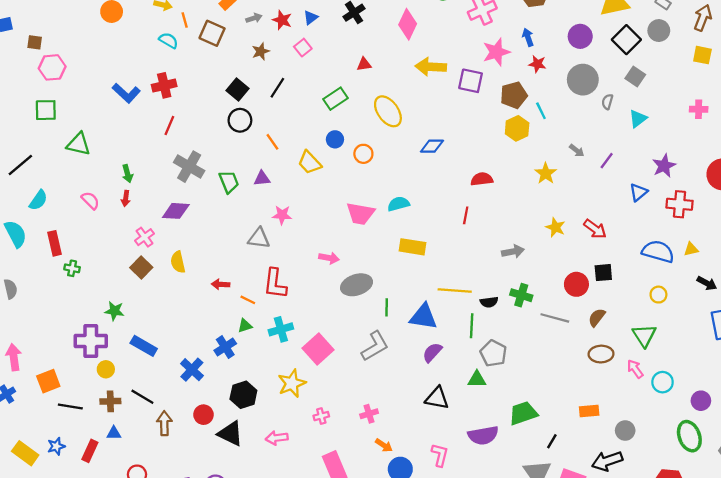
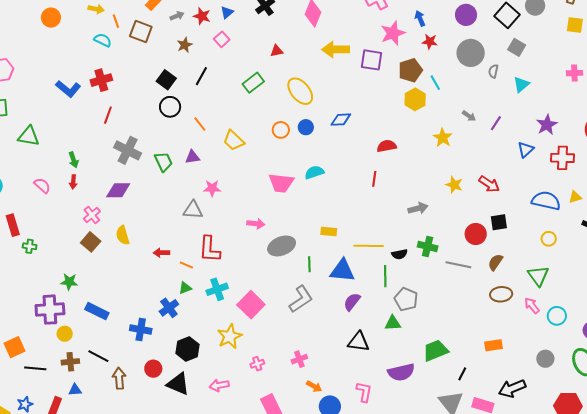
blue circle: (335, 139) -> (306, 127), moved
yellow rectangle: (412, 247) -> (329, 231), moved, size x0.7
blue cross: (192, 370) -> (141, 329), turned -30
gray circle: (625, 431) -> (545, 359), moved

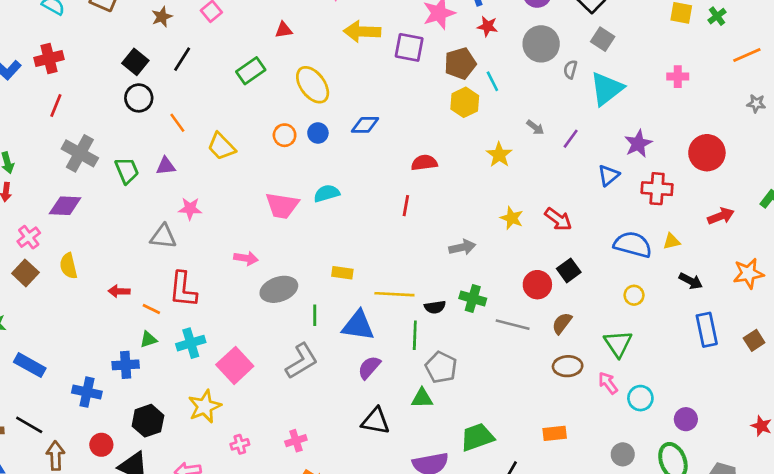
cyan triangle: (521, 84) -> (607, 89), size x1.6
black square: (499, 222) -> (569, 270), turned -30
blue cross: (169, 308) -> (126, 365), turned 30

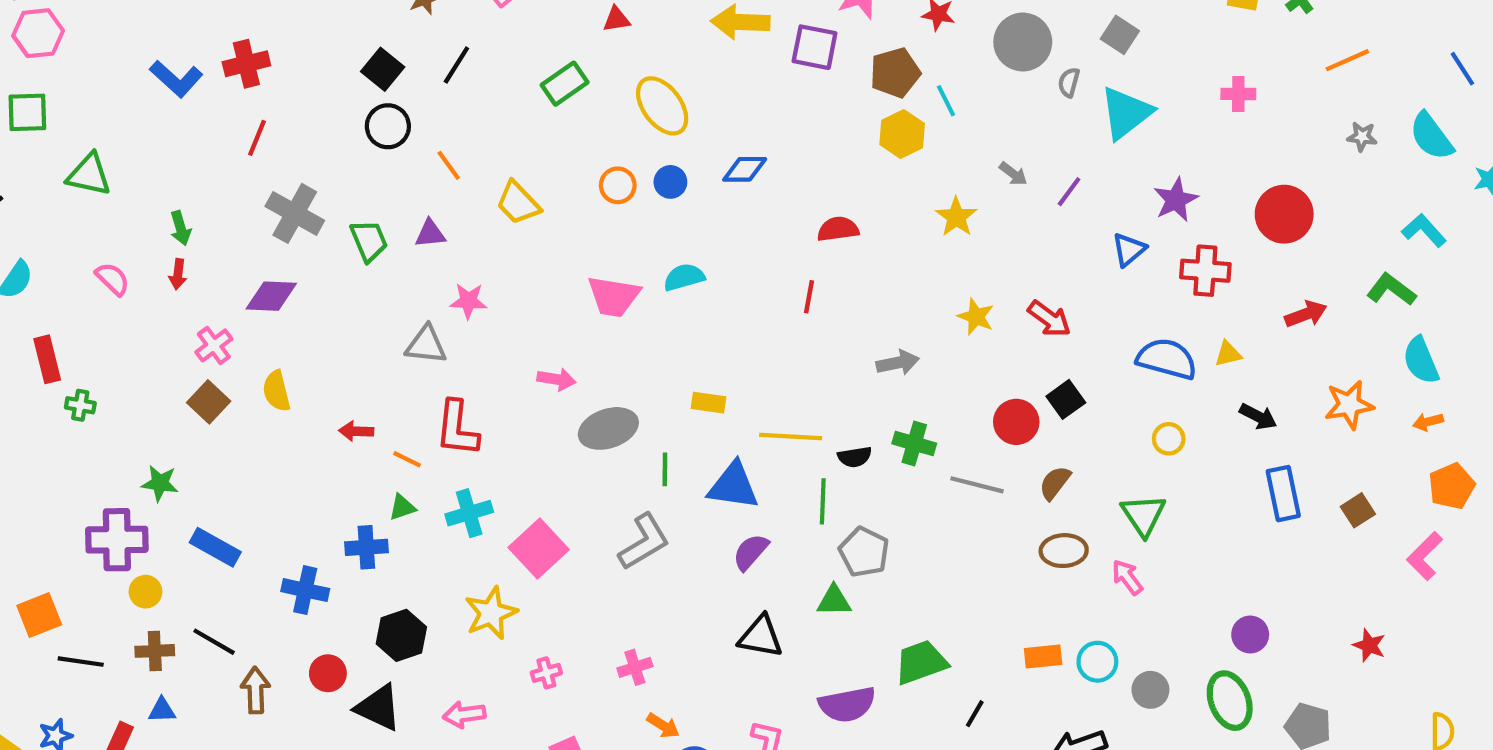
cyan circle: (640, 398) -> (1097, 662), moved

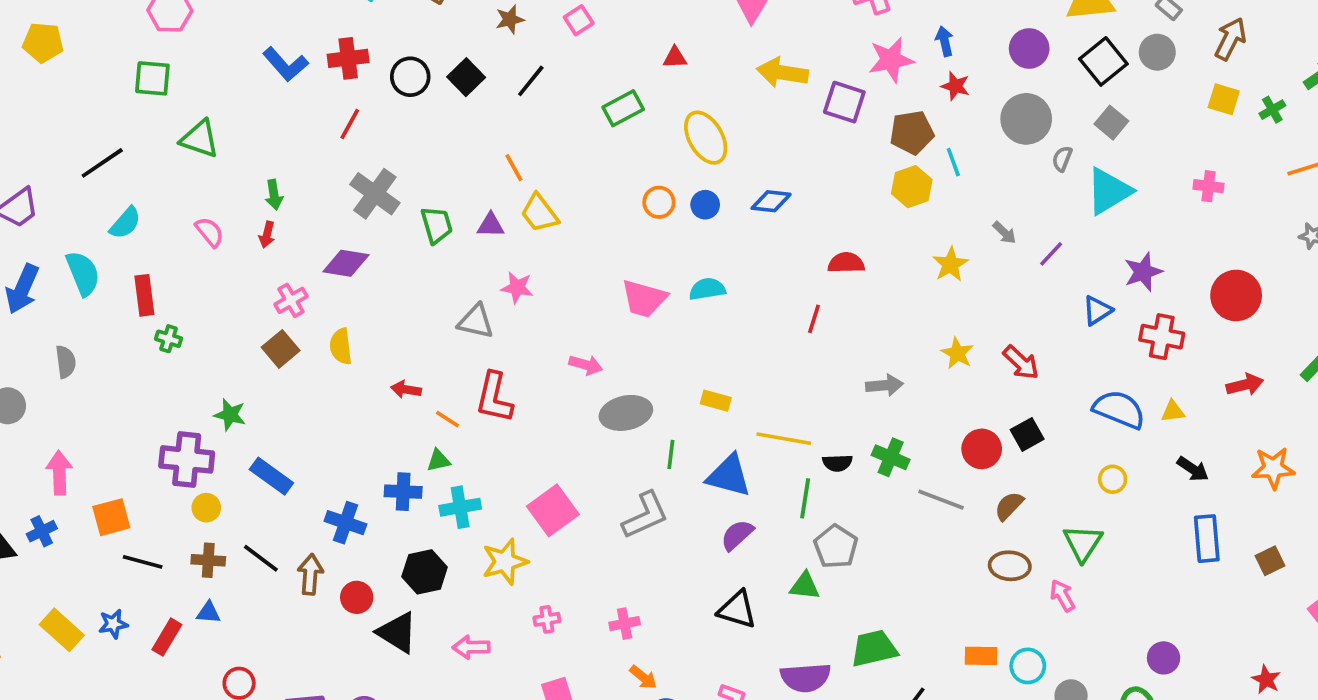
black circle: (388, 126) -> (410, 77), moved
yellow trapezoid: (518, 203) -> (539, 213), moved
cyan cross: (469, 513) -> (460, 507), moved
brown arrow: (256, 690) -> (310, 574), moved

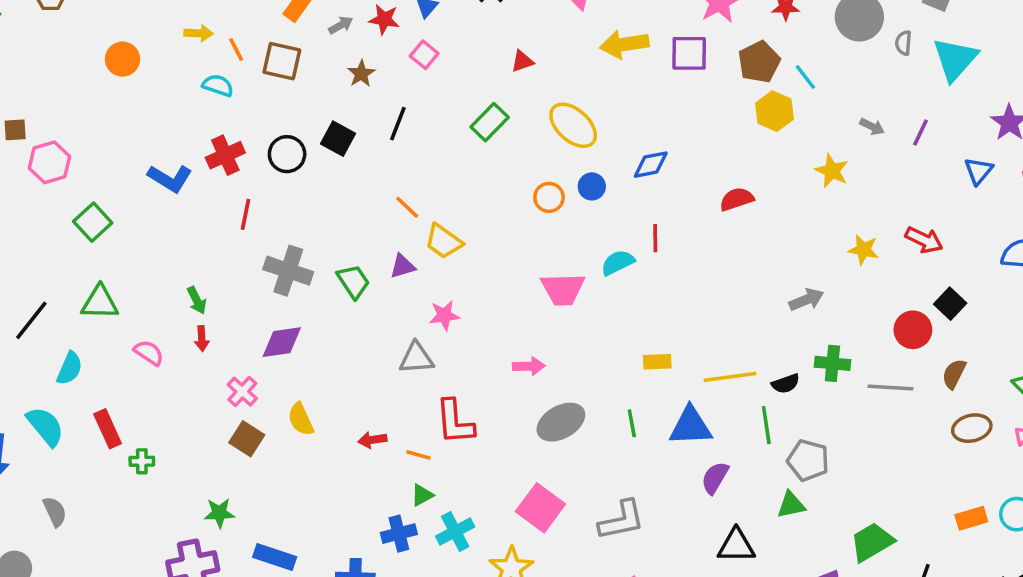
green square: (152, 78) -> (93, 222), moved, turned -30
green triangle: (200, 139) -> (100, 302), moved
red line: (814, 319) -> (655, 238), moved
gray ellipse: (626, 413) -> (561, 422), moved
gray L-shape: (645, 515) -> (622, 520), moved, turned 30

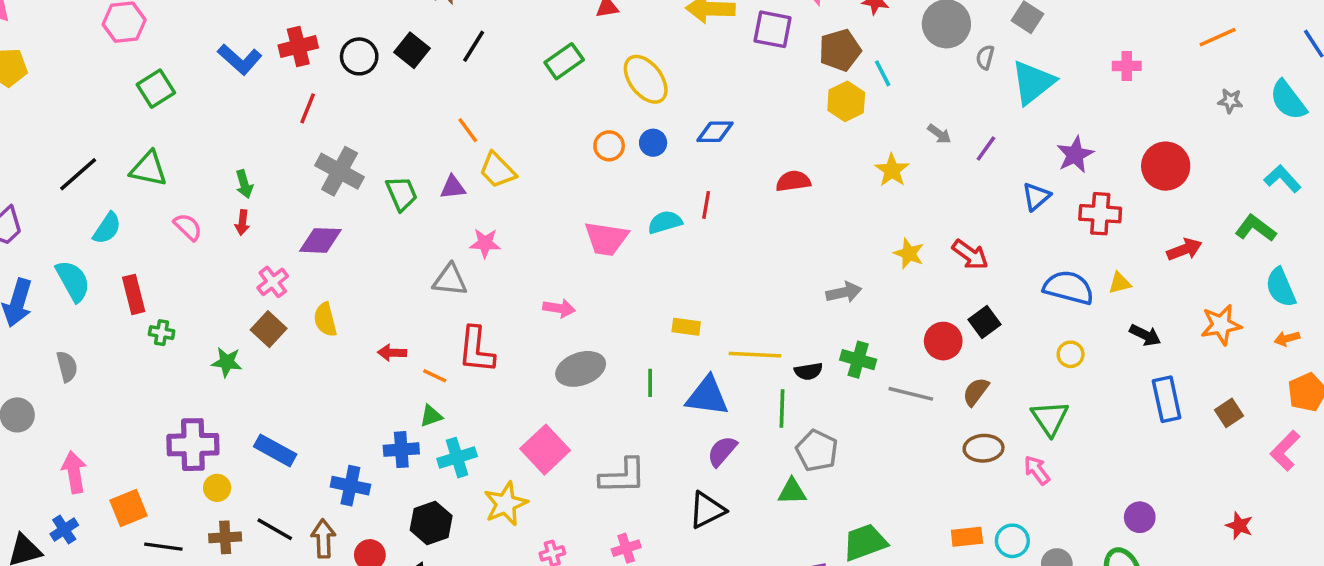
green star: (219, 513) -> (227, 362), moved
black triangle: (736, 546) -> (707, 510), moved, turned -36

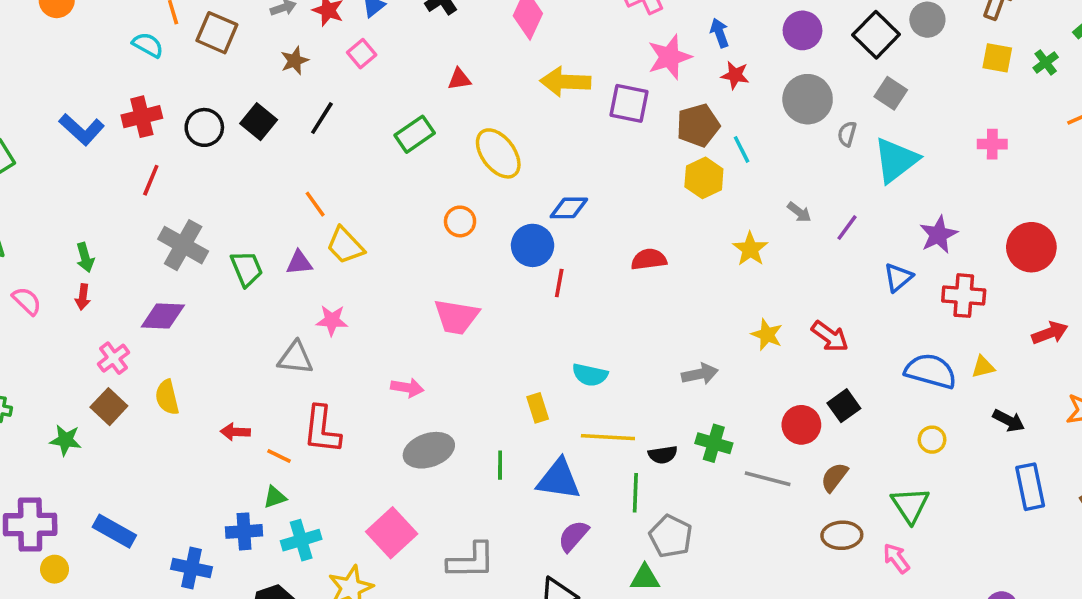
blue circle: (653, 143) -> (533, 245), moved, size x1.5
cyan semicircle: (665, 222) -> (590, 375), moved, turned -152
yellow rectangle: (686, 327) -> (538, 408), turned 64

